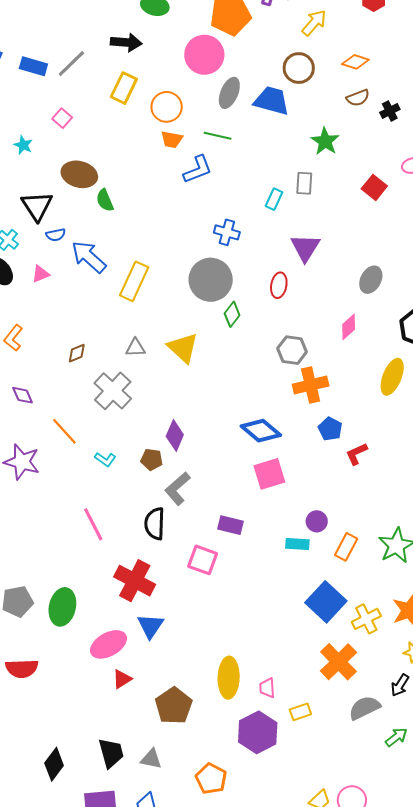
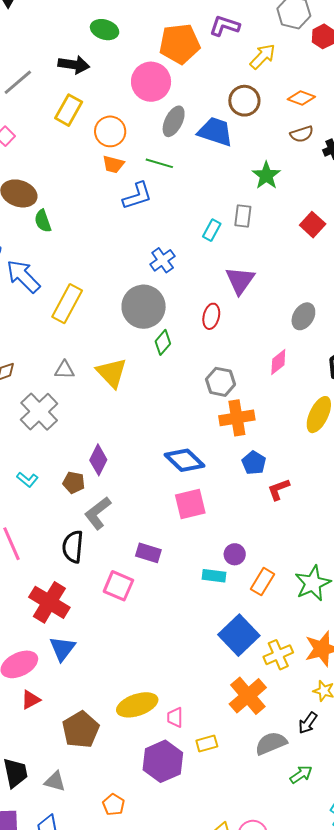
blue cross: (227, 232) -> (163, 260), turned 35
yellow ellipse: (229, 678) -> (137, 705), turned 66
orange pentagon: (211, 779) -> (114, 805), size x0.7

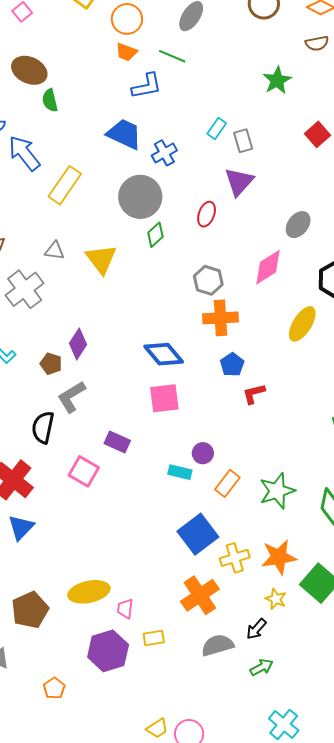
blue trapezoid: (215, 132) -> (124, 134), moved
gray rectangle: (243, 216) -> (243, 141), moved, turned -30
pink diamond: (278, 362) -> (268, 267), size x1.4
green arrow: (301, 774) -> (261, 667), moved

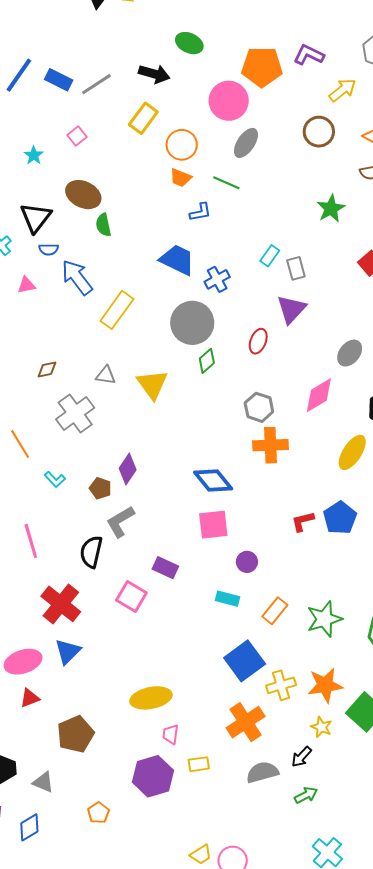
blue L-shape: (147, 86) -> (200, 212), size x0.7
blue pentagon: (232, 365) -> (340, 518), moved, size x1.4
purple circle: (203, 453) -> (247, 562), moved
yellow ellipse: (89, 592) -> (151, 698), moved

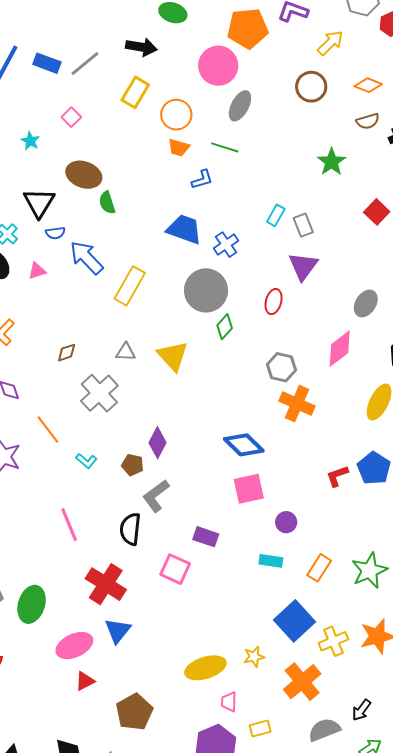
orange cross: (271, 445) -> (297, 404), turned 32
yellow star: (321, 727) -> (254, 657), moved, turned -30

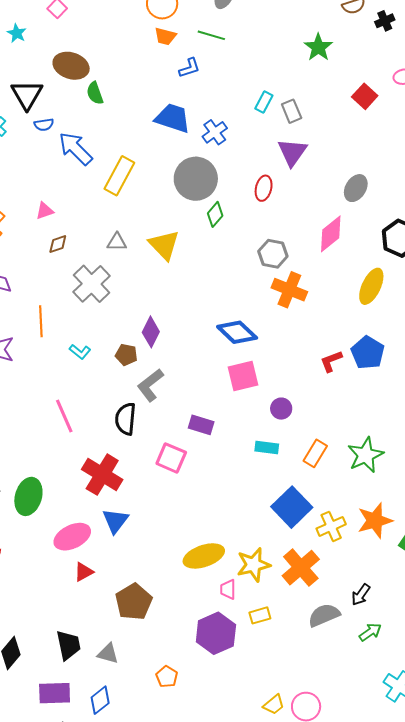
pink triangle: (37, 271) -> (45, 211), moved
orange line: (48, 429) -> (41, 321), turned 36
yellow star: (254, 657) -> (253, 565), moved, size x1.6

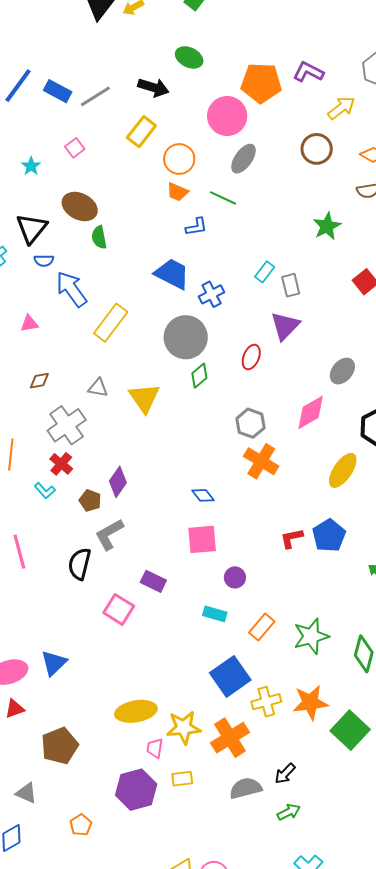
pink triangle: (45, 211) -> (29, 324), moved
blue diamond: (237, 332) -> (203, 495), size x0.6
red cross: (102, 475) -> (61, 464), moved, size x0.6

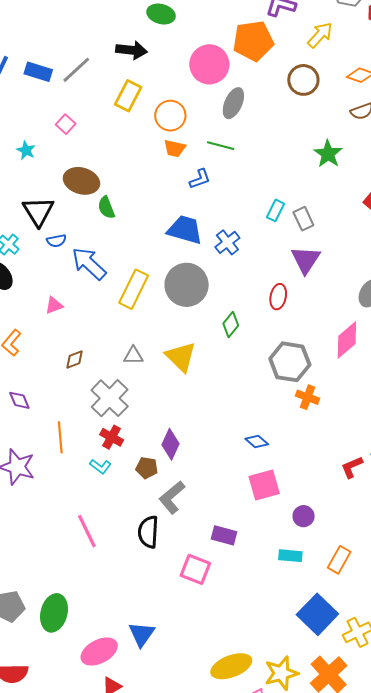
orange pentagon: (261, 83) -> (253, 41), moved
gray circle: (186, 337) -> (187, 285), moved
gray hexagon: (250, 423) -> (290, 362), size x1.4
orange cross: (261, 461) -> (307, 397), size x0.7

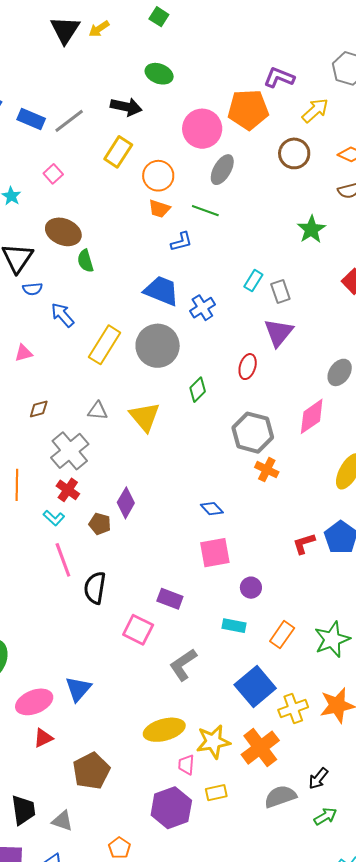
blue arrow: (89, 264) -> (62, 315), size x0.7
gray L-shape: (172, 497) -> (183, 665), moved
pink line: (87, 531) -> (63, 560), moved

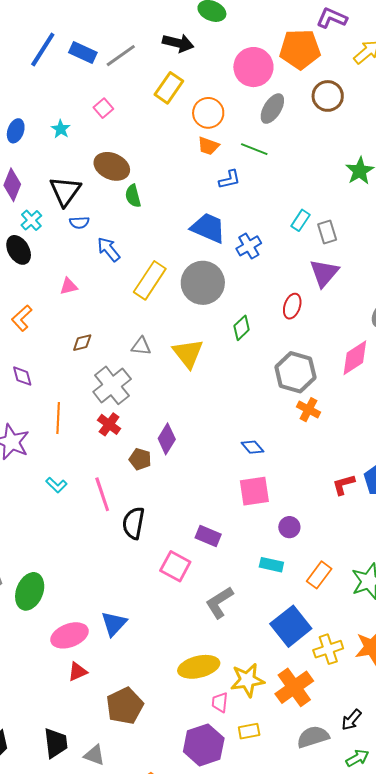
brown circle: (294, 153) -> (328, 96), moved
cyan L-shape: (54, 518) -> (56, 485), moved

